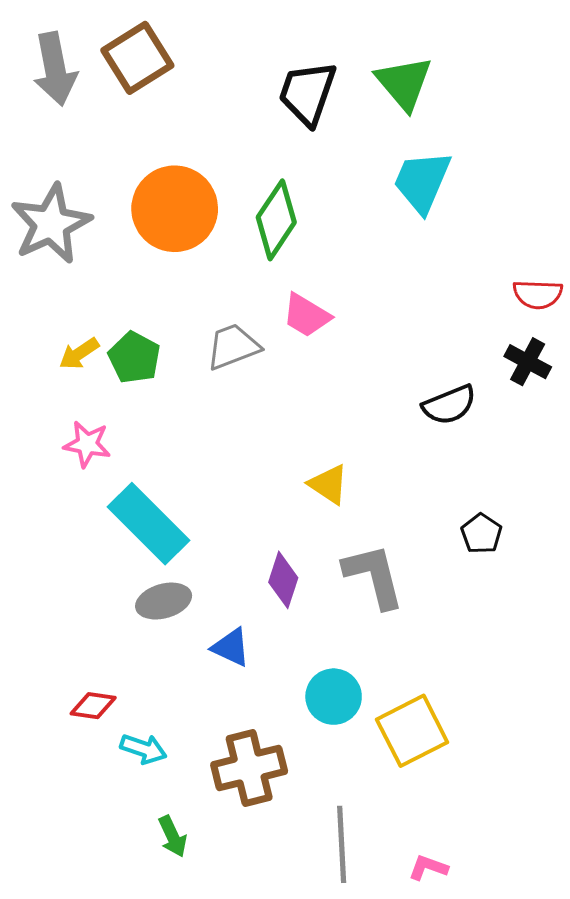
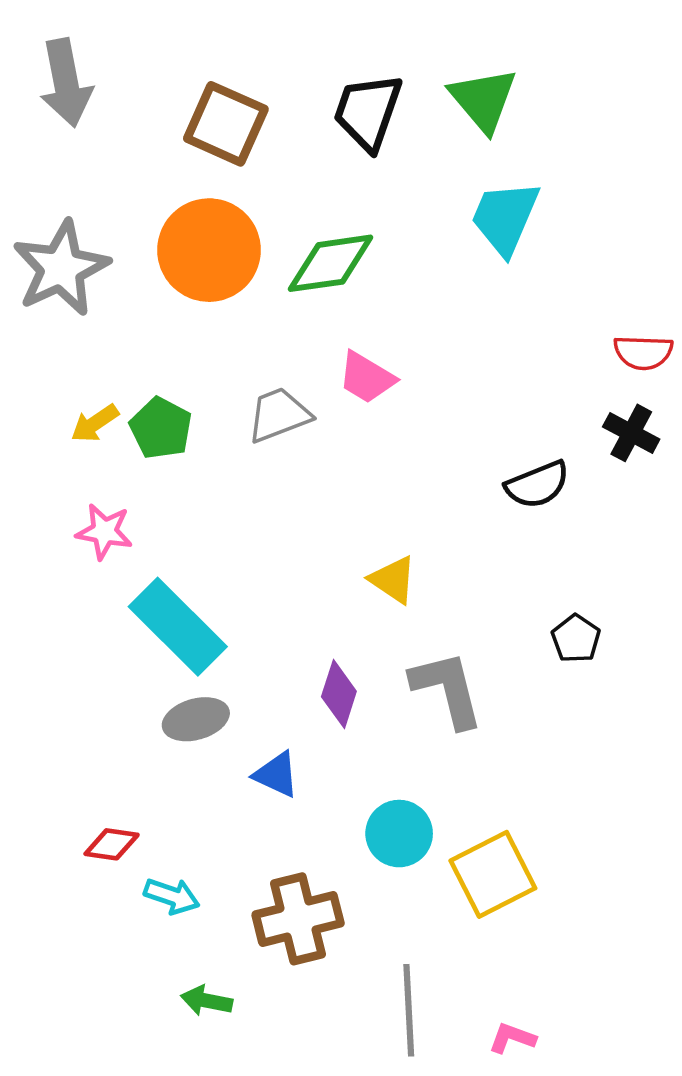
brown square: (137, 58) -> (226, 124), moved, turned -34
green diamond: (276, 220) -> (331, 263), turned 48
green arrow: (173, 836) -> (207, 1001), turned 126

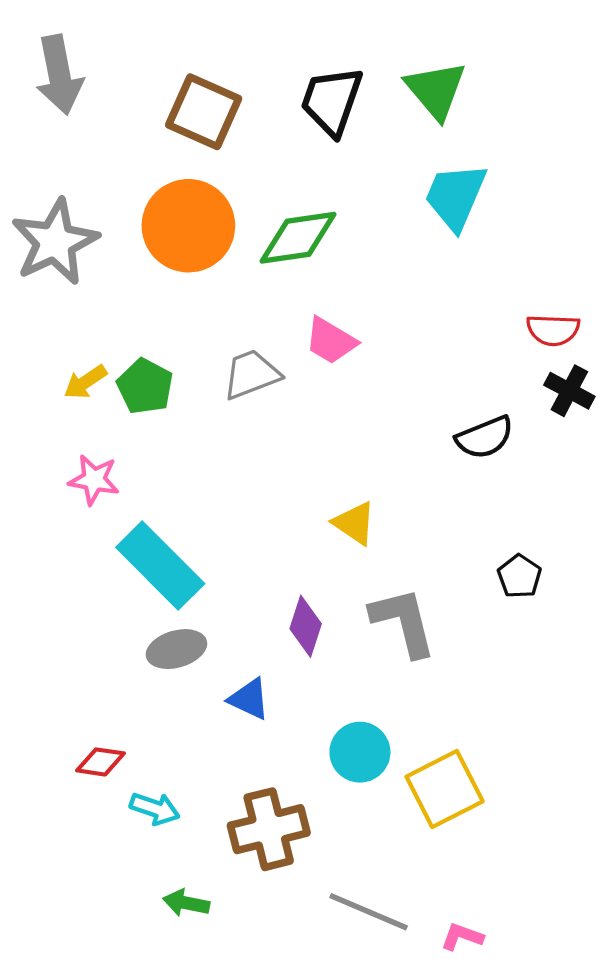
red semicircle: (643, 352) -> (553, 330), moved
gray line: (409, 1010) -> (369, 912), turned -64

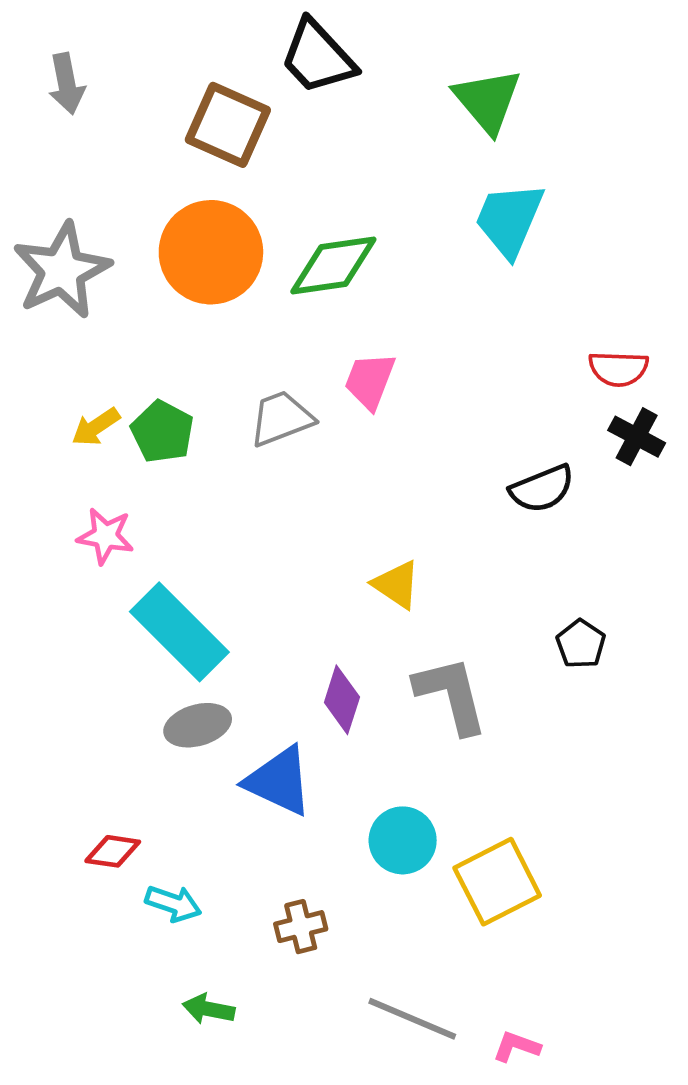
gray arrow: (59, 75) -> (67, 84), size x0.7
black trapezoid: (332, 101) -> (318, 57), moved, turned -62
pink trapezoid: (331, 341) -> (370, 381), turned 80
blue triangle: (249, 699) -> (279, 781), size x1.5
brown cross: (269, 829) -> (301, 927), size x0.6

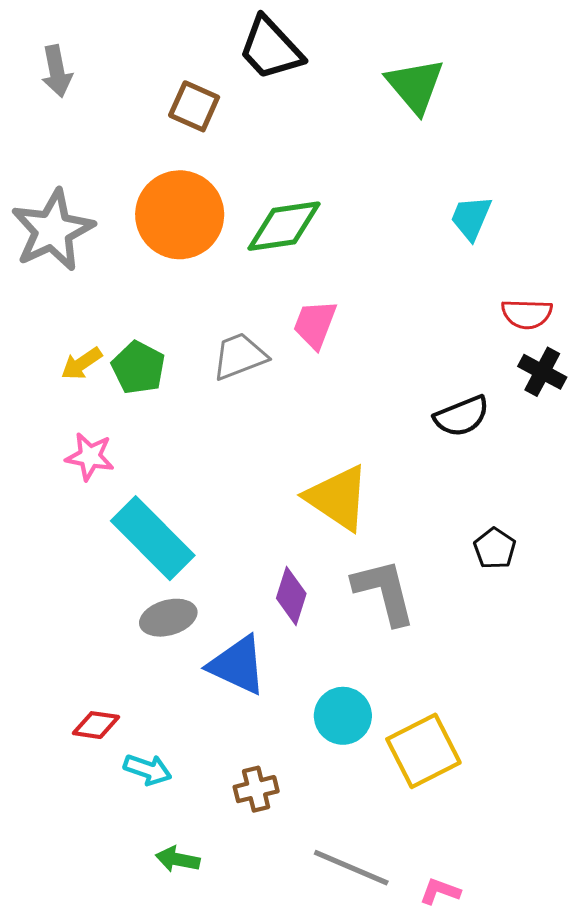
brown square: (228, 125) -> (194, 106), size x0.7
cyan trapezoid: (509, 219) -> (471, 218), moved, size x0.7
yellow triangle: (396, 585) -> (338, 498), size x1.6

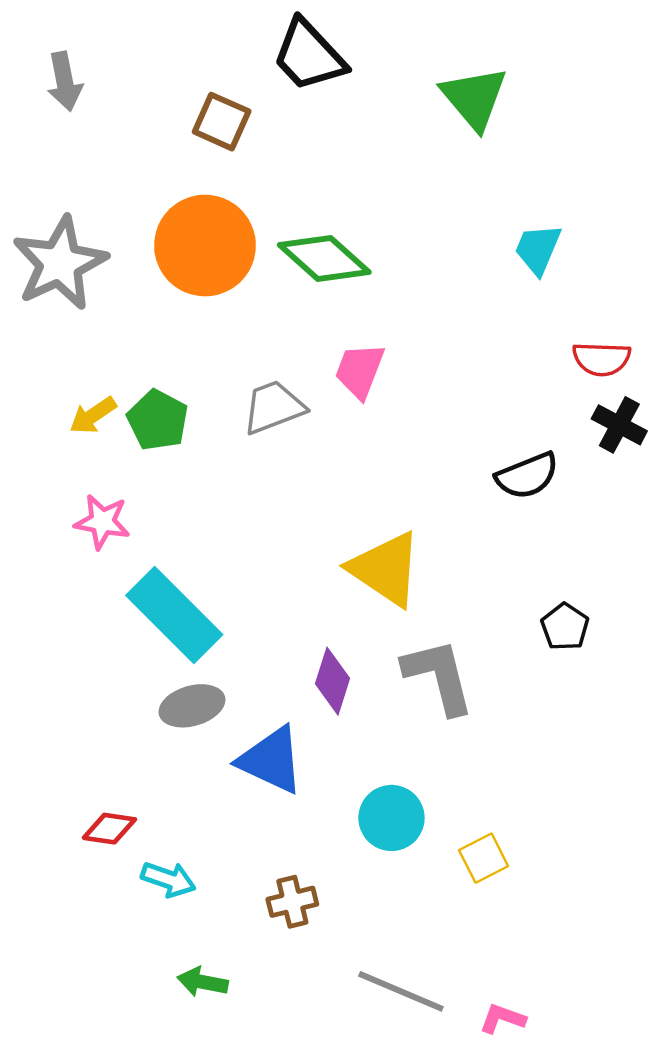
green diamond: (284, 226) -> (324, 258), turned 50
yellow square: (423, 751) -> (484, 858), size x0.6

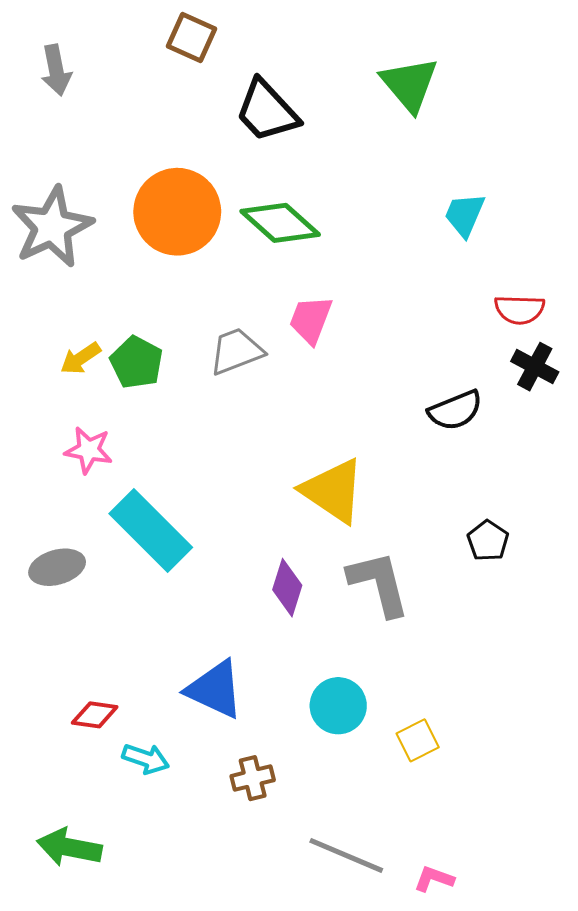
black trapezoid: (309, 55) -> (267, 111), moved
brown square: (222, 122) -> (191, 38), moved
gray ellipse: (192, 706) -> (57, 567), moved
blue triangle: (271, 760) -> (215, 689), moved
green arrow: (203, 982) -> (69, 847), moved, size x1.5

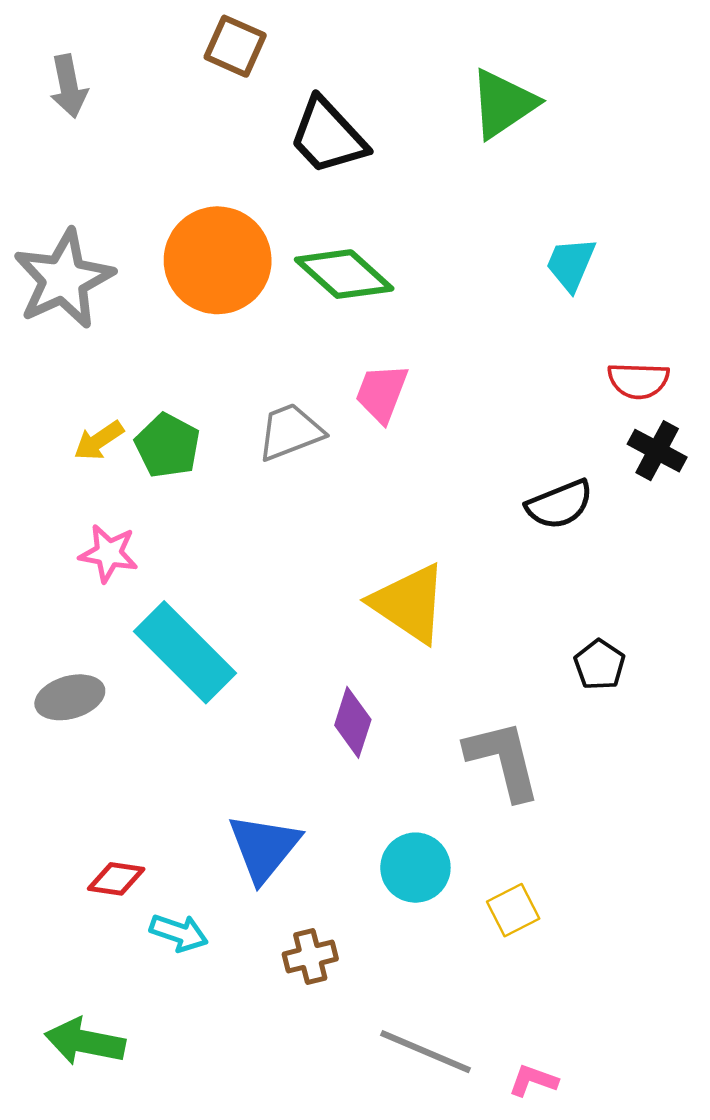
green triangle: (409, 84) -> (503, 104), turned 36
gray L-shape: (379, 583) -> (503, 760), moved
blue triangle: (215, 689) -> (264, 848), turned 44

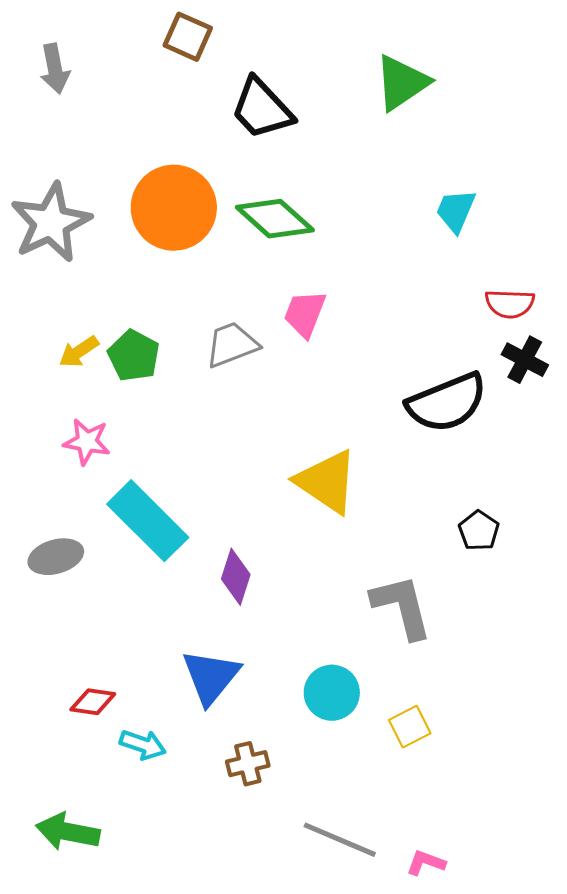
black semicircle: (559, 504) -> (447, 403), size x1.5
purple diamond: (353, 722) -> (236, 577), moved

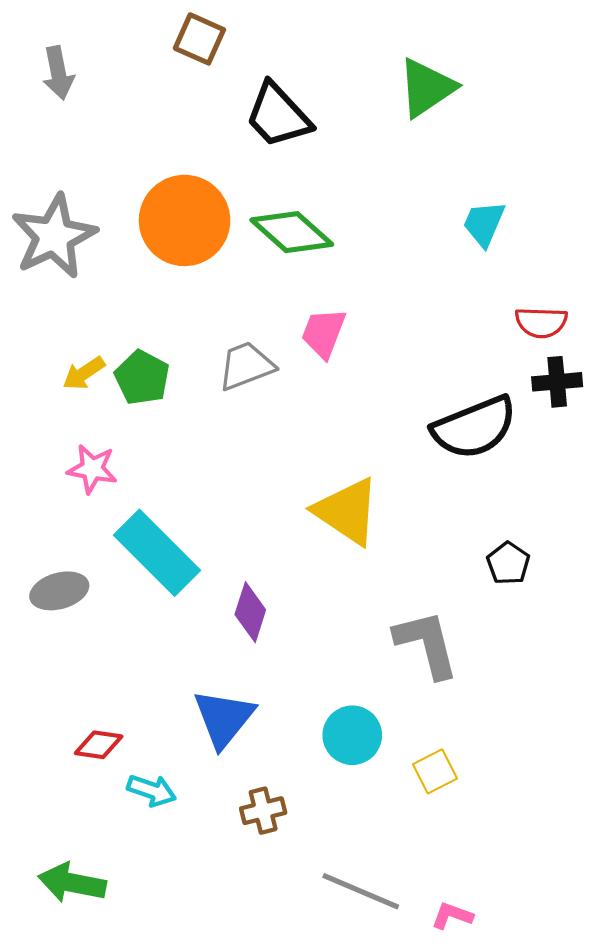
black cross: (525, 360) -> (557, 382), turned -33

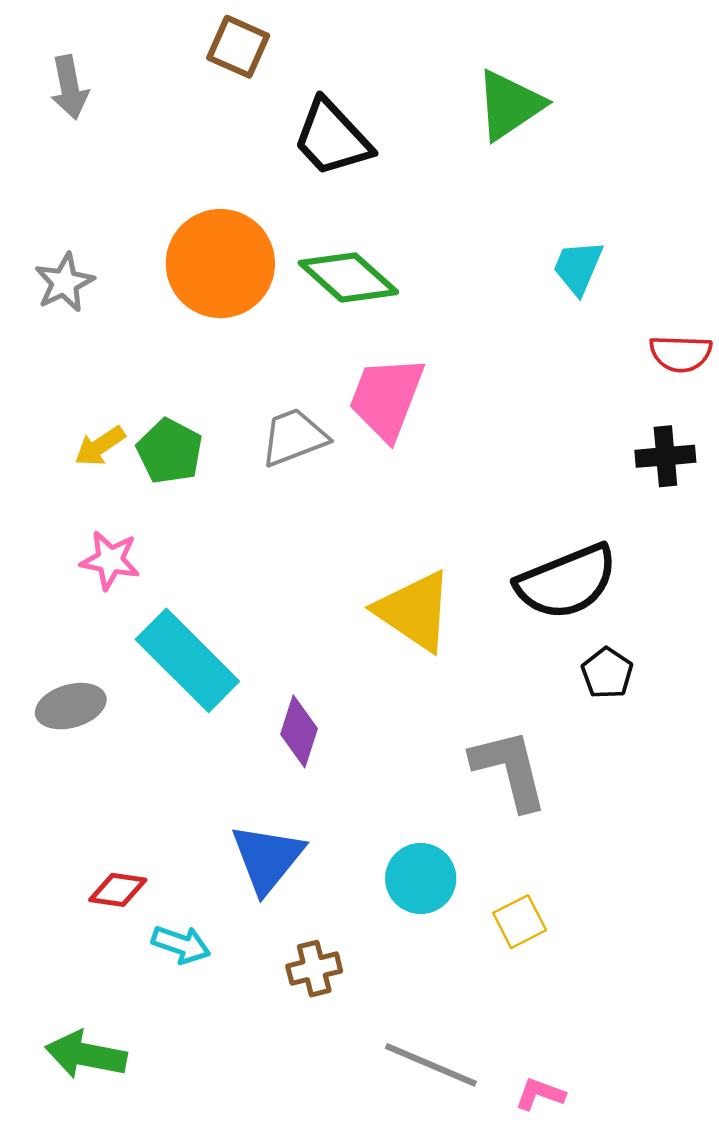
gray star: (54, 236) -> (64, 283), size x0.6
red semicircle: (541, 322) -> (681, 354), moved
pink trapezoid: (324, 333) -> (386, 398), size x1.4
black semicircle: (474, 427) -> (567, 582), moved

